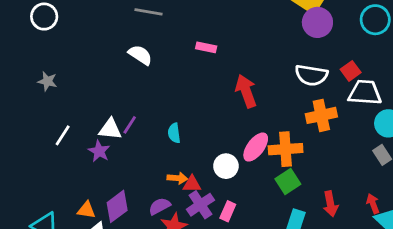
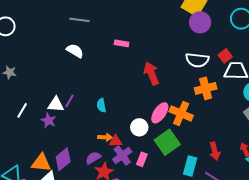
orange cross: (286, 149) -> (181, 113), turned 30
green square: (288, 181) -> (167, 142), moved, size x1.4
orange triangle: (86, 210) -> (41, 163), size x1.5

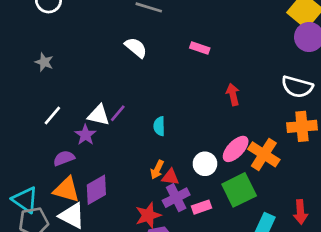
red arrow: (151, 73) -> (233, 94), size x0.7
orange arrow: (105, 137) -> (157, 170), turned 104
purple semicircle: (93, 158) -> (64, 158), moved
pink rectangle: (142, 159) -> (202, 207), turned 40

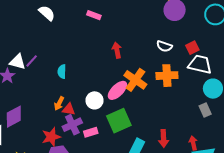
white semicircle: (297, 87) -> (164, 46), size x0.7
orange cross: (264, 154) -> (135, 80), moved

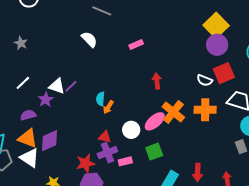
pink rectangle: (94, 15) -> (136, 45), turned -48
red square: (192, 48) -> (224, 73), moved, size x1.5
orange arrow: (59, 103) -> (108, 107), moved
green square: (119, 121) -> (154, 152), size x0.7

